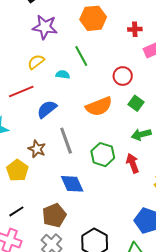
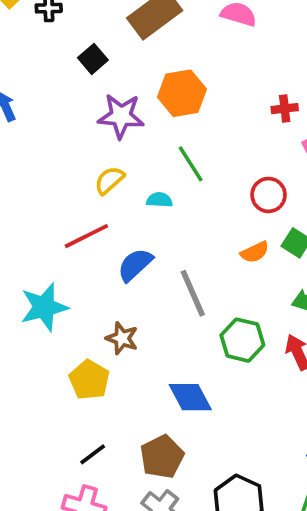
orange hexagon: (93, 18) -> (182, 93), moved
orange semicircle: (99, 106) -> (255, 252), moved, size x0.6
gray line: (66, 141) -> (193, 293), moved

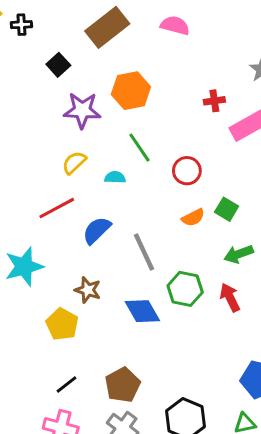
red circle: (269, 195) -> (187, 171), moved
blue diamond: (190, 397) -> (142, 311), moved

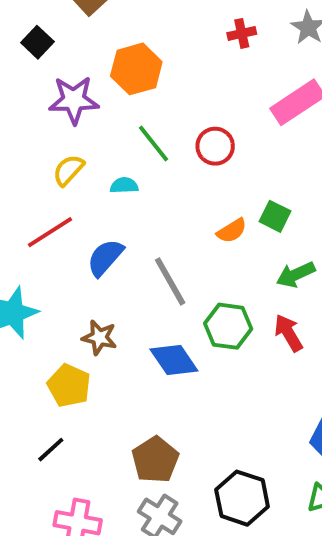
red cross: (214, 101) -> (242, 33), moved
red circle: (187, 171) -> (215, 146), moved
black line: (66, 384) -> (51, 450), moved

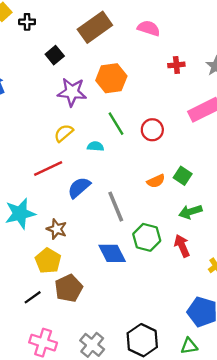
brown star: (99, 337) -> (57, 229), moved
brown pentagon: (155, 460) -> (69, 288), moved

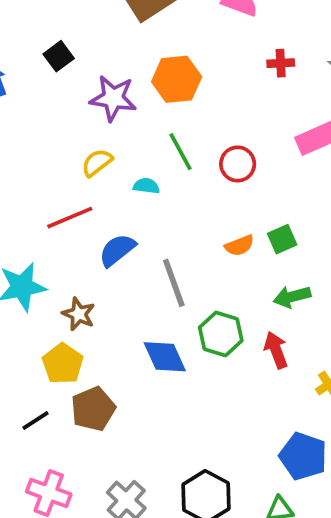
black square: (55, 55) -> (59, 56), moved
green square: (183, 176) -> (282, 239), turned 30

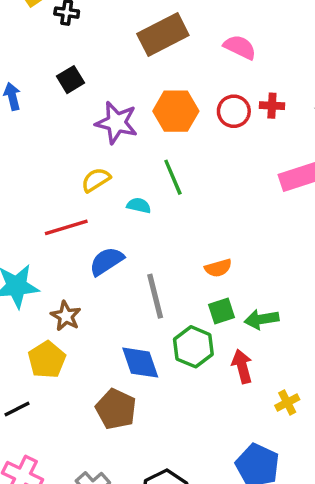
red circle: (238, 164) -> (234, 111), moved
green square: (282, 239) -> (222, 311), moved
brown pentagon: (93, 409) -> (116, 409), moved, turned -30

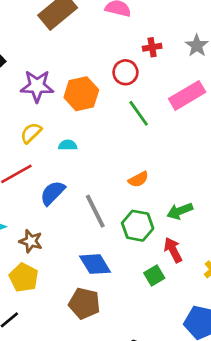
orange hexagon: (176, 111) -> (81, 94), moved
red circle: (234, 111) -> (125, 72), moved
green line: (173, 177) -> (139, 113), moved
green square: (222, 311) -> (154, 276), moved
green hexagon: (193, 347) -> (138, 226), moved

